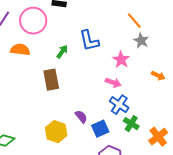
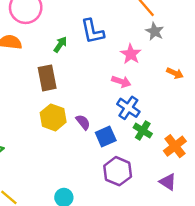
yellow hexagon: (56, 132) -> (53, 117), moved

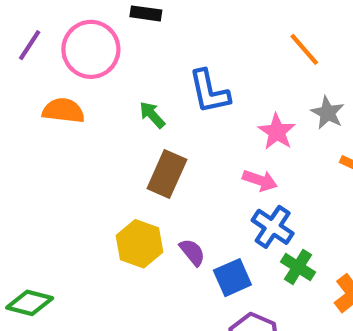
gray star: (155, 31) -> (328, 113), moved
green arrow: (60, 45) -> (152, 115), turned -77
brown rectangle: (47, 78) -> (167, 174), moved, turned 35

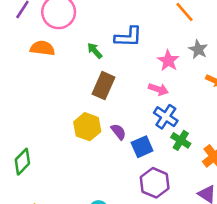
blue L-shape: (209, 92) -> (128, 37), turned -76
green diamond: (30, 303) -> (22, 162), turned -60

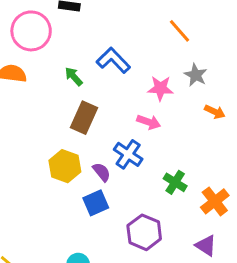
blue L-shape: (128, 37) -> (113, 60), turned -136
pink star: (168, 61) -> (160, 88), turned -30
blue cross: (166, 117) -> (128, 154), moved
blue square: (142, 147) -> (96, 203), moved

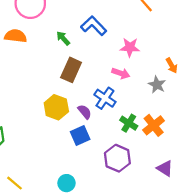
gray star: (196, 75) -> (157, 85), moved
orange arrow: (215, 112) -> (172, 65), turned 35
green cross: (175, 182) -> (129, 123), moved
orange cross: (215, 201) -> (154, 125), moved

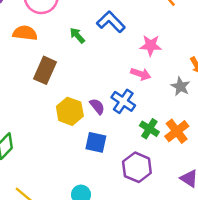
brown rectangle: (71, 70) -> (45, 70), moved
purple semicircle: (85, 112) -> (97, 106), moved
blue square: (80, 136) -> (96, 142), turned 36

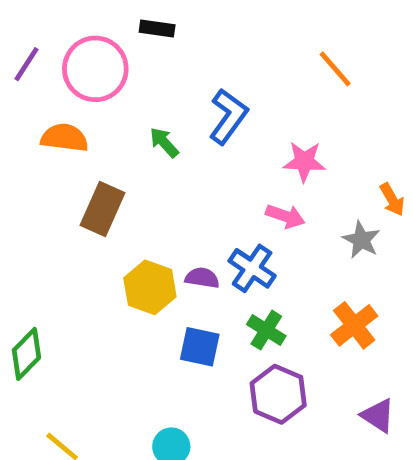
blue L-shape: (111, 22) -> (228, 116), turned 80
purple semicircle: (97, 106) -> (202, 278), turned -42
green cross: (149, 129) -> (266, 330), moved

